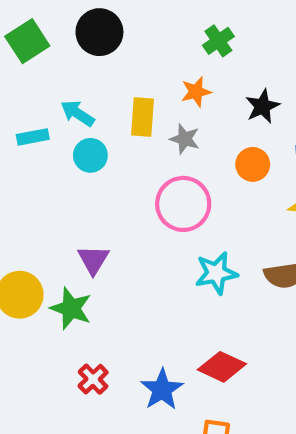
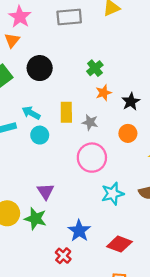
green cross: (218, 41) -> (95, 68), moved
orange star: (196, 92) -> (104, 93), moved
red cross: (93, 379) -> (63, 256), moved
blue star: (162, 390) -> (79, 231), moved

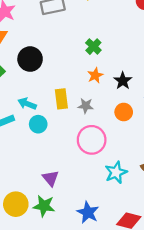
green cross: (95, 68) -> (93, 47), moved

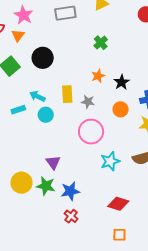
green cross: (93, 47) -> (101, 43), moved
blue star: (88, 212) -> (70, 191), moved, turned 30

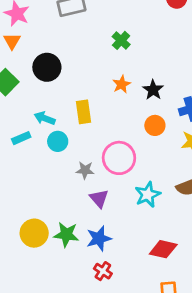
gray star: (88, 102) -> (85, 170), moved
purple triangle: (53, 162) -> (99, 199), moved

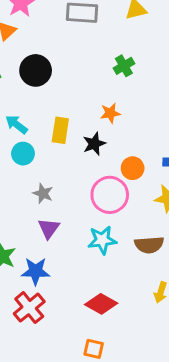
black star: (153, 90) -> (94, 144), moved
pink circle: (119, 158) -> (110, 195), moved
red cross: (103, 271) -> (29, 308), size x1.5

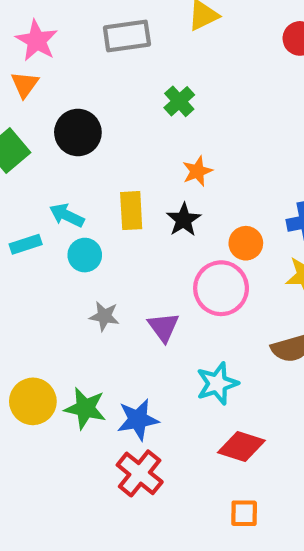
green cross: (124, 66) -> (179, 101), moved
gray star: (43, 193) -> (104, 316), moved
purple triangle: (49, 228) -> (163, 327), moved
cyan star: (102, 240) -> (217, 384), moved

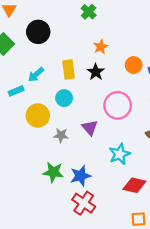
cyan arrow: (67, 215) -> (36, 75), turned -63
orange circle: (246, 243) -> (134, 65), moved
cyan circle: (85, 255) -> (64, 98), moved
gray star: (104, 316) -> (61, 135), moved
yellow circle: (33, 401) -> (38, 116), moved

